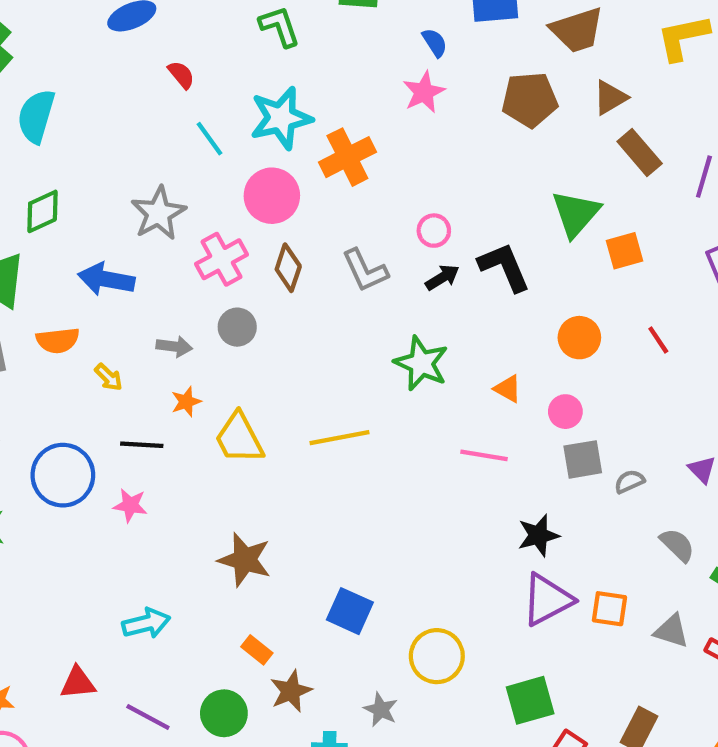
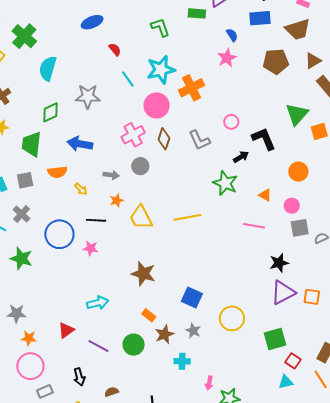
gray star: (158, 213) -> (88, 96), moved, turned 30
black arrow: (442, 277) -> (241, 157), moved
red triangle: (78, 683) -> (66, 330), turned -30
gray star: (381, 710) -> (193, 331), moved

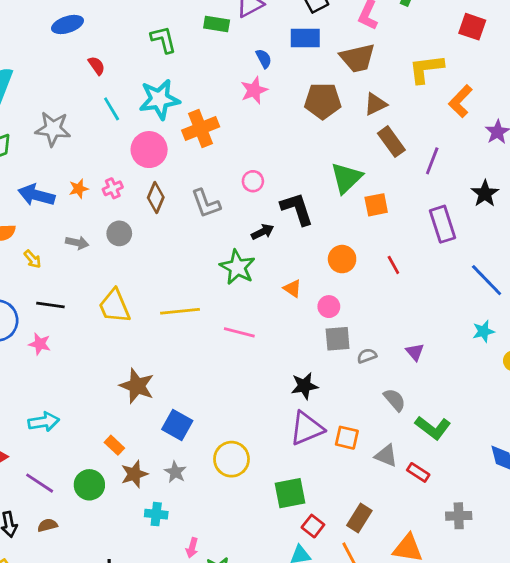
pink cross: (133, 135) -> (113, 188), size x0.6
orange star: (117, 201) -> (79, 189), moved
pink line: (254, 226) -> (239, 332), moved
brown star: (143, 274) -> (137, 386), moved
brown semicircle: (111, 392) -> (47, 525), moved

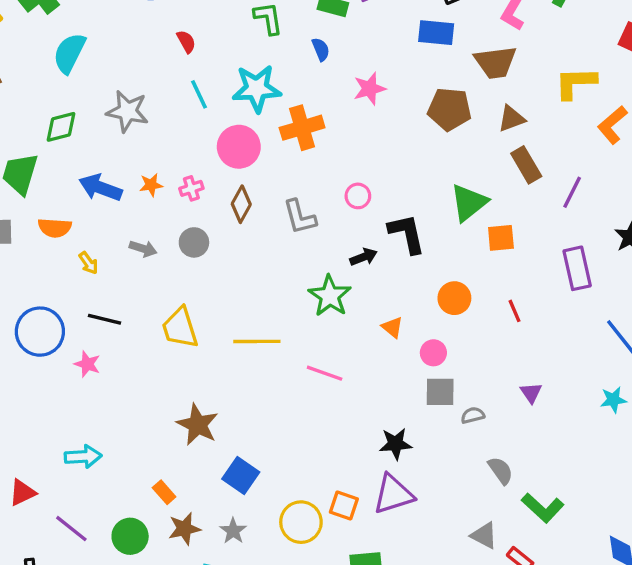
blue semicircle: (264, 59) -> (321, 49), moved
purple triangle: (415, 352) -> (531, 393), moved
orange square: (347, 438) -> (344, 506), moved

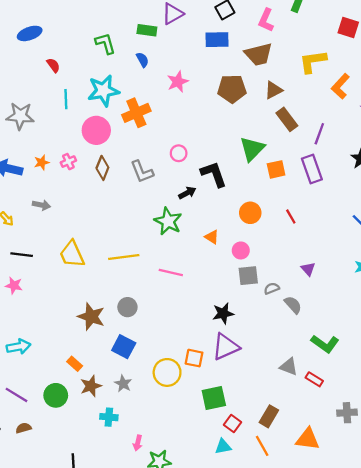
cyan line: (199, 94) -> (66, 99), turned 30
gray circle: (194, 242) -> (127, 307), moved
purple rectangle: (577, 268) -> (312, 169), moved
gray semicircle: (501, 470) -> (293, 305), moved

